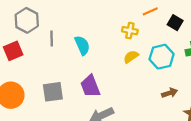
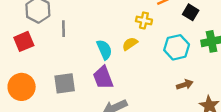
cyan semicircle: (82, 45) -> (104, 50), moved
yellow semicircle: (131, 57) -> (130, 44), moved

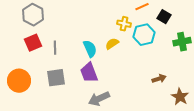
gray line: (63, 29) -> (55, 48), moved
red square: (24, 41) -> (33, 43), moved
cyan hexagon: (177, 47) -> (144, 35), moved

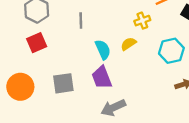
yellow cross: (124, 24) -> (142, 21), turned -32
cyan hexagon: (144, 35) -> (171, 51), moved
gray line: (55, 48) -> (81, 21), moved

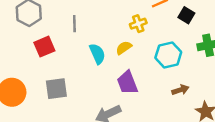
red square: (37, 43) -> (44, 47), moved
purple trapezoid: (102, 77) -> (127, 83), moved

